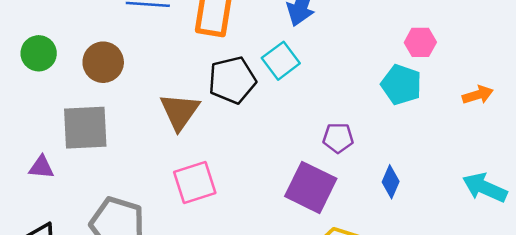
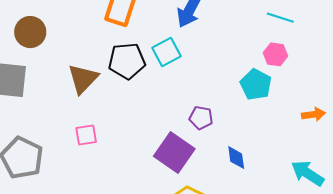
orange arrow: (478, 95) -> (313, 114), moved
blue diamond: (391, 182) -> (236, 158), turned -40
pink square: (195, 183) -> (86, 135), size x0.7

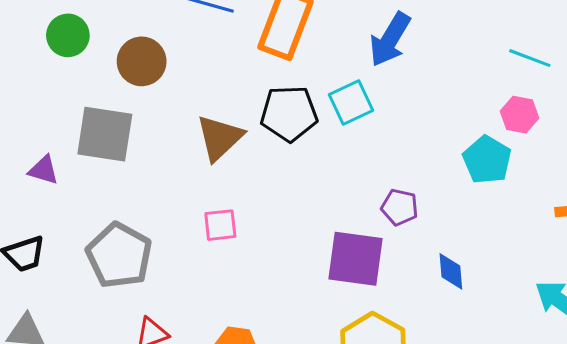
purple square: (174, 152) -> (356, 259), turned -30

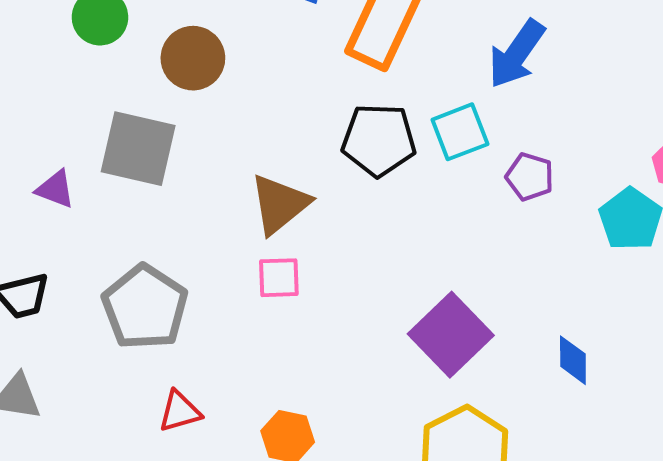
brown triangle: (220, 138) -> (280, 204), moved
purple pentagon: (400, 207) -> (530, 177), moved
purple square: (356, 259) -> (451, 335), turned 34

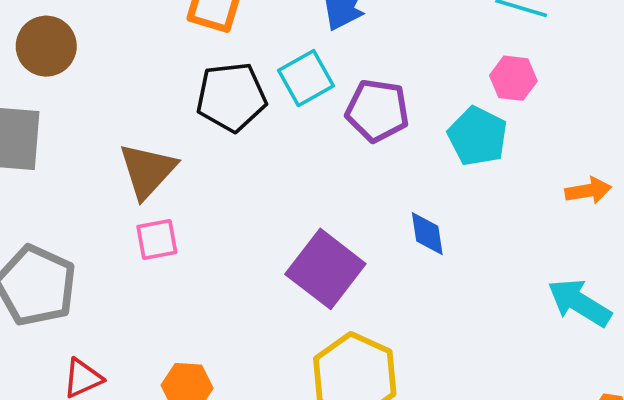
purple pentagon: (530, 177) -> (377, 111), size x1.4
blue diamond: (573, 360) -> (427, 234), moved

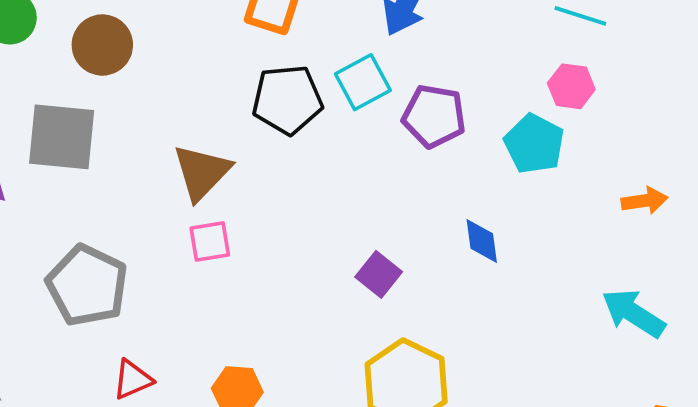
purple square: (325, 269) -> (379, 274), size x0.6

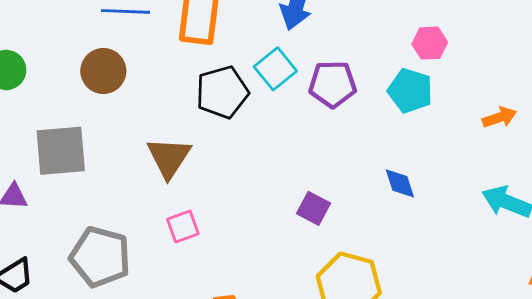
brown circle: (102, 45) -> (103, 71), moved
blue diamond: (482, 241) -> (400, 183), moved
pink square: (210, 242) -> (183, 227), moved

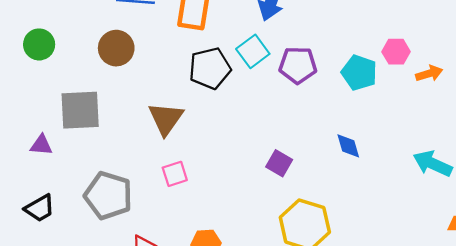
pink hexagon: (430, 43) -> (396, 52), moved
orange arrow: (499, 117) -> (429, 74), moved

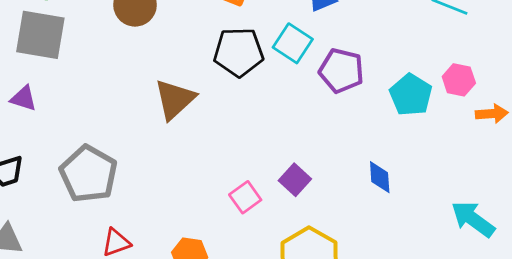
cyan square: (253, 51) -> (293, 43), turned -32
gray square: (80, 110) -> (40, 35), moved
pink square: (175, 174) -> (245, 197), moved, turned -30

